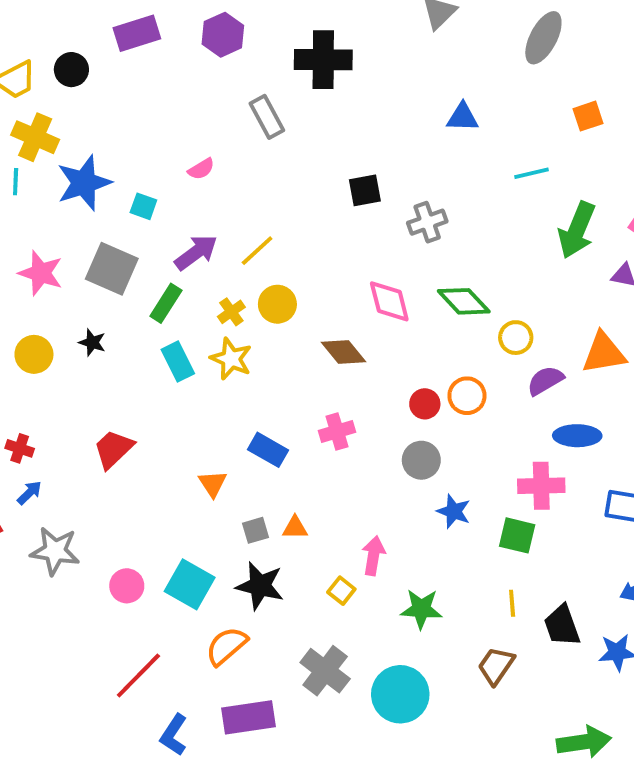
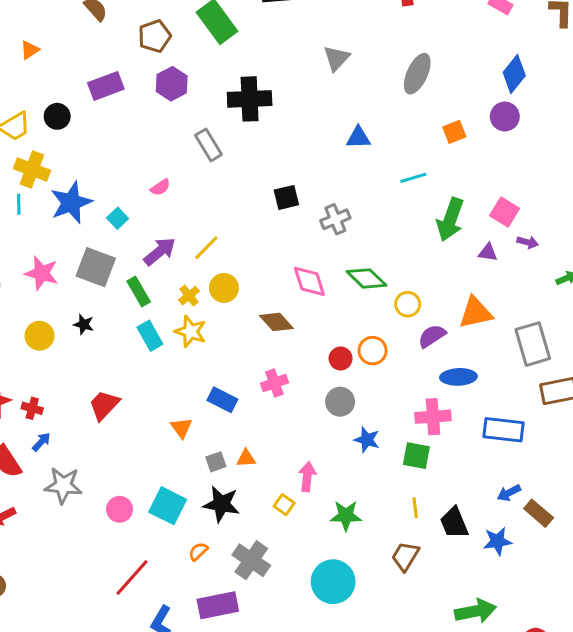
cyan square: (143, 206) -> (118, 218), turned 30
green rectangle: (166, 303) -> (139, 291), turned -60
orange semicircle: (227, 646) -> (198, 551), size x0.6
gray cross: (325, 671) -> (251, 560), moved

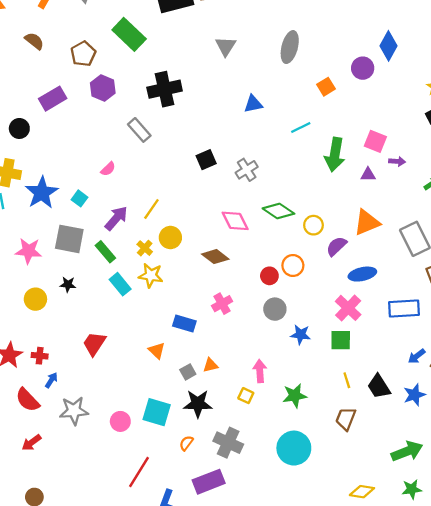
blue diamond: (514, 74) -> (388, 46), moved
pink cross: (433, 417) -> (348, 308), turned -32

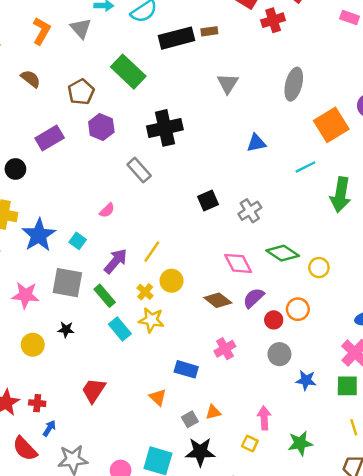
orange square: (326, 87) -> (331, 125), size x1.8
purple semicircle: (336, 246) -> (254, 298), moved

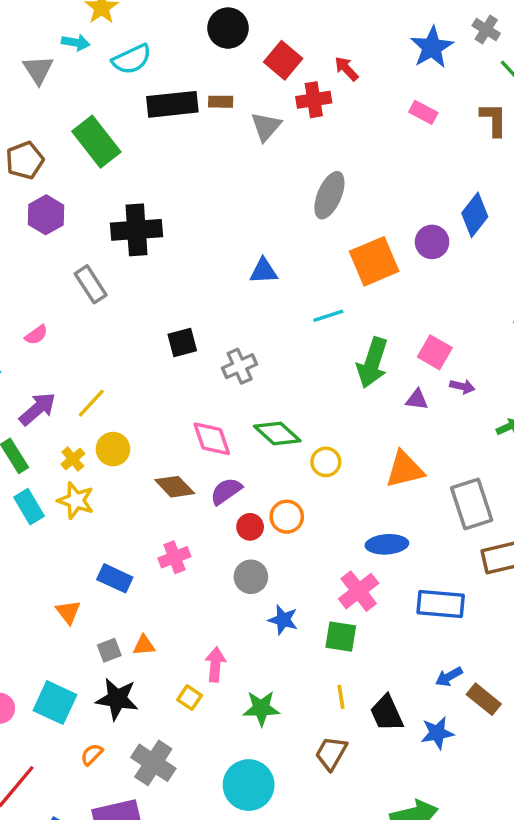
gray triangle: (228, 83) -> (266, 126), moved

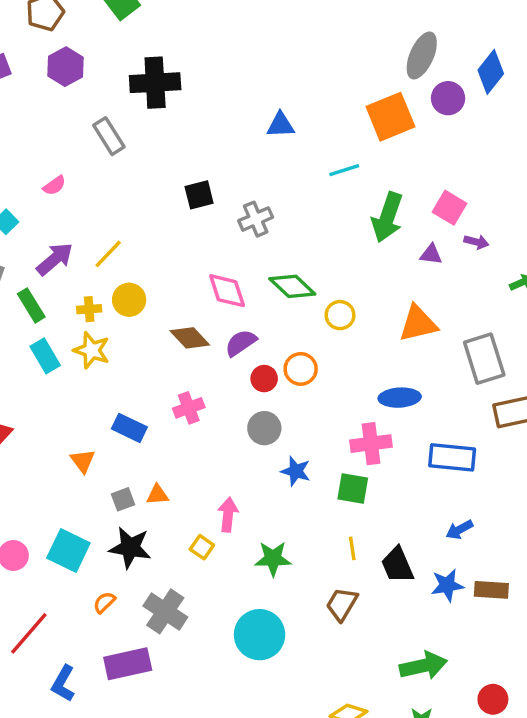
gray ellipse: (329, 195) -> (422, 55), moved
yellow cross: (73, 459) -> (89, 309), turned 35
pink cross: (359, 591) -> (371, 444), turned 30
brown rectangle: (484, 699) -> (491, 590), moved, turned -36

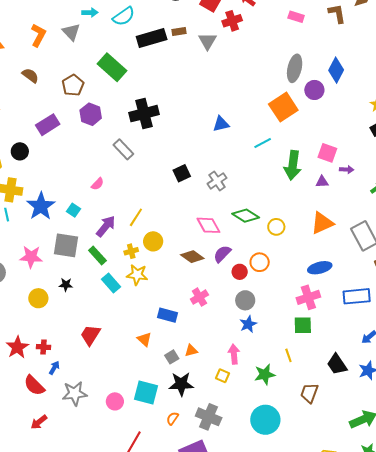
blue star: (296, 471) -> (248, 324), moved, turned -30
yellow line: (352, 548) -> (288, 355), moved

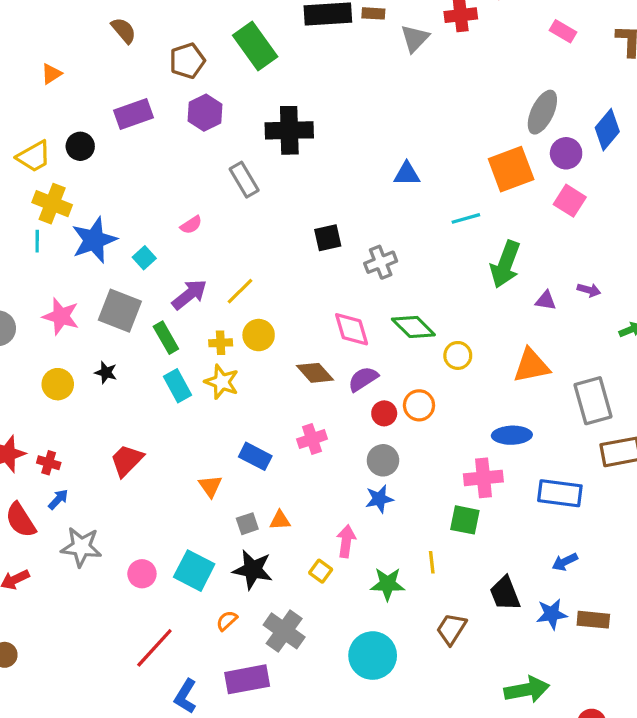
pink square: (327, 153) -> (570, 201), moved

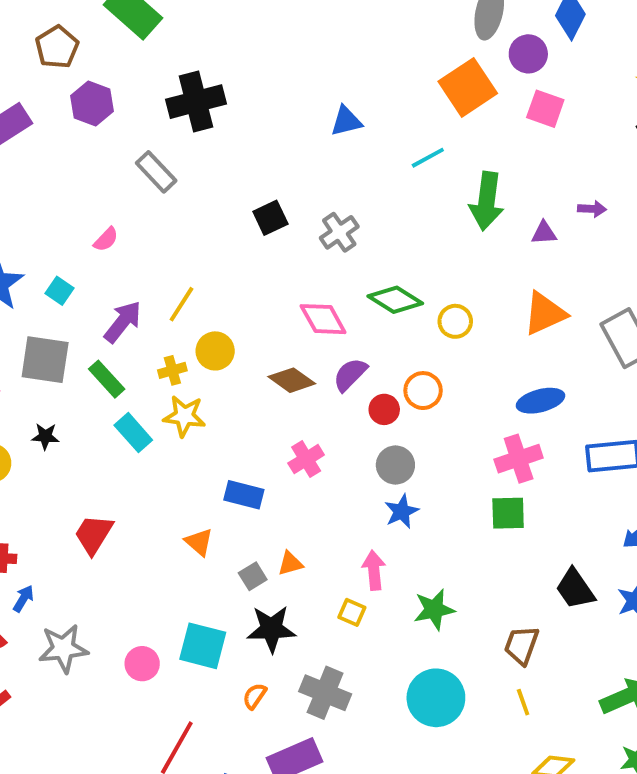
yellow line: (432, 562) -> (523, 702), moved

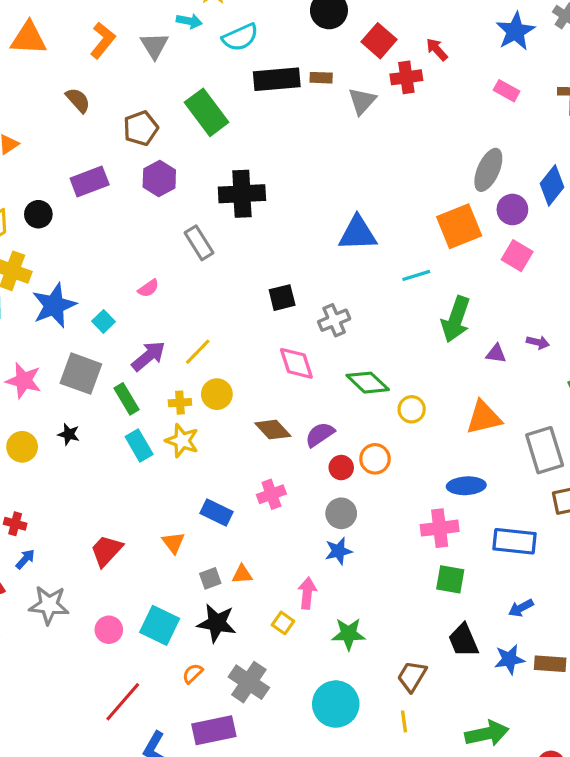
blue triangle: (346, 121) -> (358, 233), size x1.5
pink diamond: (323, 319) -> (296, 363), moved
green square: (508, 513) -> (450, 579), moved
red trapezoid: (94, 534) -> (106, 551), moved

